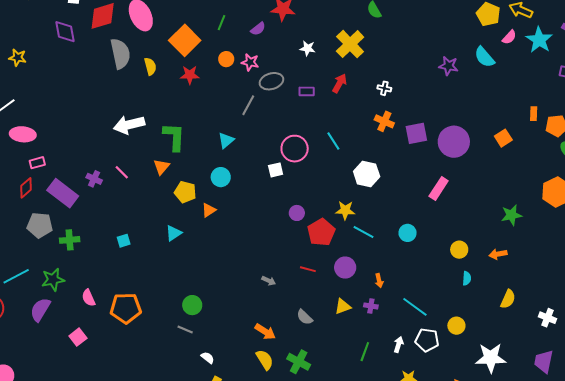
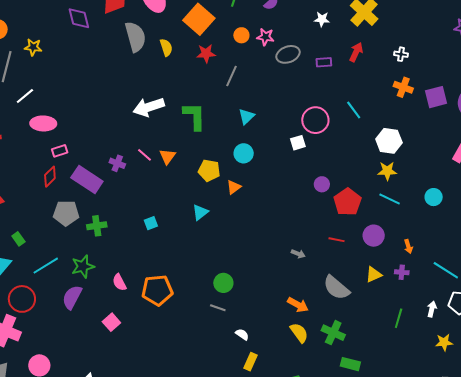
gray line: (248, 105) -> (231, 76), moved
orange triangle: (161, 167) -> (167, 157), moved
yellow star: (345, 210) -> (387, 171), moved
gray semicircle: (305, 317) -> (336, 288), size x1.6

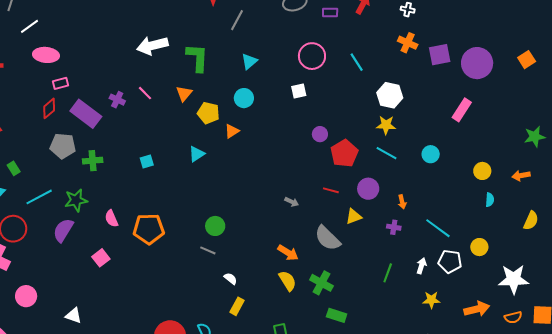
pink circle: (315, 120) -> (312, 56), moved
orange triangle: (167, 157) -> (184, 94), moved
yellow triangle: (374, 275) -> (354, 216), moved

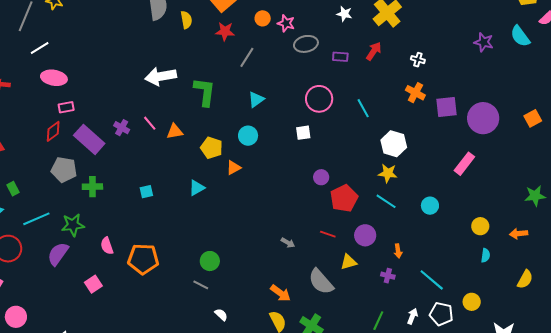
orange triangle: (184, 94) -> (175, 131), moved, turned 36

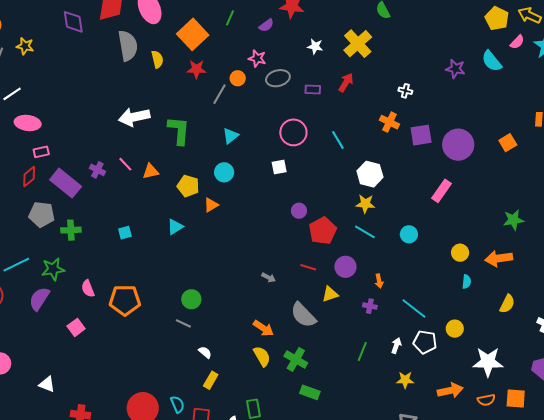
orange circle: (263, 18) -> (238, 78), moved
white cross: (418, 60) -> (405, 91), moved
orange arrow: (519, 234) -> (499, 258), size x1.5

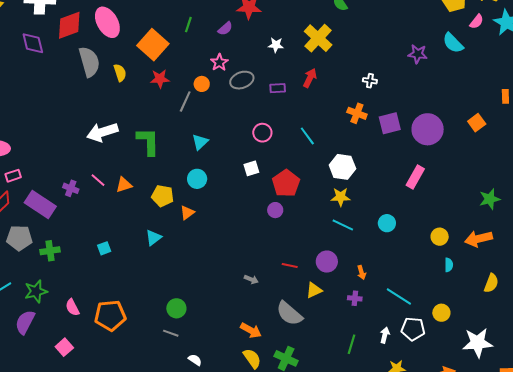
pink star: (257, 58) -> (219, 62), turned 30
pink circle: (293, 132) -> (262, 133), size x0.7
red pentagon: (323, 231) -> (286, 183), moved

